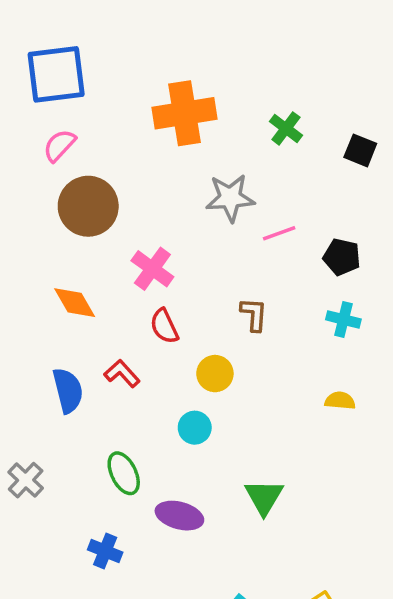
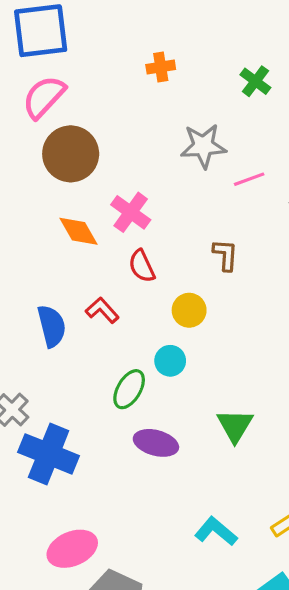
orange cross: (185, 113) -> (161, 67), size x0.5
pink semicircle: (59, 145) -> (44, 97), size x1.4
orange diamond: (75, 303) -> (79, 231), moved
green ellipse: (124, 473) -> (129, 389), moved, turned 57
blue cross: (105, 551) -> (49, 454), moved, size x1.8

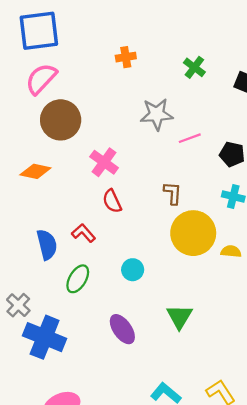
orange diamond: (79, 231) -> (35, 171), moved, turned -48
yellow circle: (189, 310) -> (193, 233), moved, size x1.8
green ellipse: (129, 389) -> (78, 279), moved
purple ellipse: (156, 443) -> (122, 329), turned 40

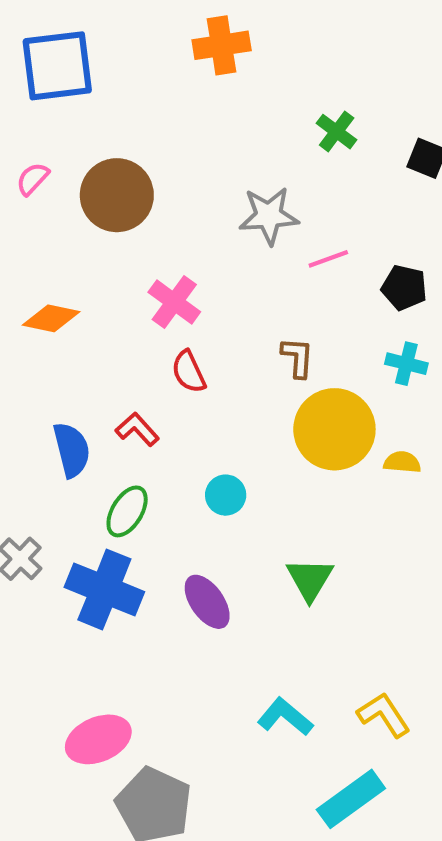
orange cross: (126, 57) -> (222, 45), moved, size x1.5
pink semicircle: (41, 79) -> (33, 179), moved, size x0.6
brown circle: (61, 120) -> (117, 195), moved
blue cross: (45, 337) -> (104, 589), moved

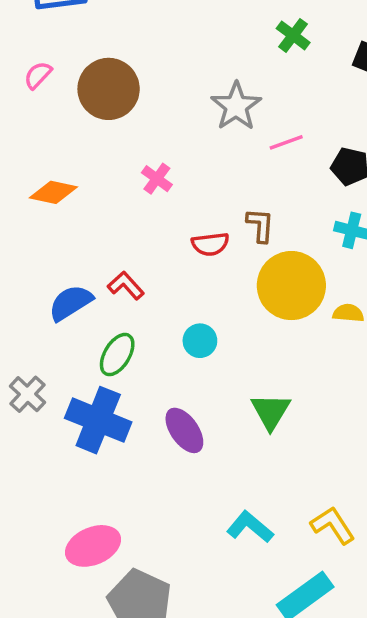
gray star: (269, 216) -> (236, 106), turned -30
pink cross: (174, 302) -> (157, 179), size x0.7
red semicircle: (189, 372) -> (210, 244), moved, turned -72
blue semicircle: (72, 450) -> (71, 303), turned -108

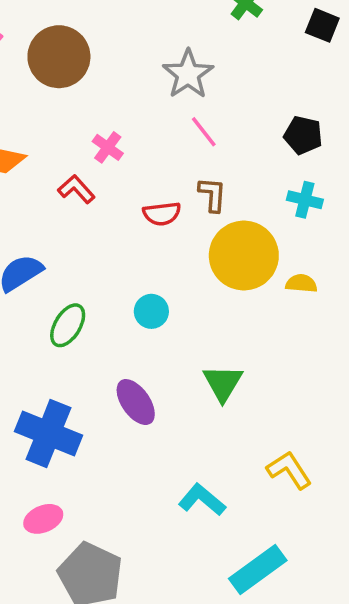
pink line: (286, 142) -> (204, 132), moved, turned 72
red L-shape: (126, 286) -> (76, 189), moved
blue cross: (98, 420) -> (48, 433), moved
yellow L-shape: (333, 525) -> (289, 470), moved
pink ellipse: (93, 546) -> (43, 519), size x0.7

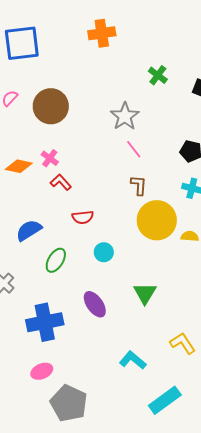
pink cross: (108, 147) -> (50, 158), moved
red semicircle: (162, 214) -> (83, 217), moved
blue cross: (48, 433) -> (45, 322), turned -33

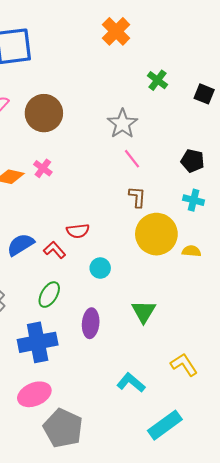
orange cross: (102, 33) -> (116, 31), moved, turned -36
red L-shape: (61, 182) -> (55, 250), moved
green ellipse: (56, 260) -> (49, 295), moved
purple ellipse: (95, 304) -> (91, 323), turned 40
pink ellipse: (42, 371) -> (34, 394), size x1.4

